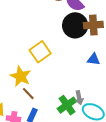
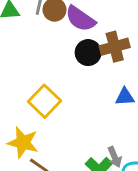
black circle: (75, 25) -> (88, 53), size x0.7

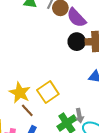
yellow square: (45, 101) -> (48, 92), moved

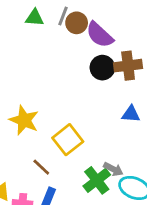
yellow star: (20, 93) -> (24, 120), moved
gray arrow: (79, 116) -> (113, 169), turned -48

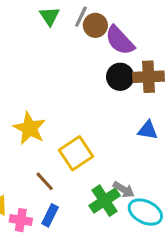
green triangle: (35, 18) -> (49, 16), turned 48

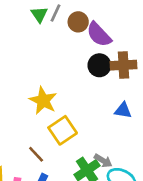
gray line: (81, 17) -> (56, 13), moved
yellow star: (30, 128) -> (43, 101), moved

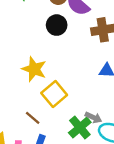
black circle: (99, 65) -> (57, 25), moved

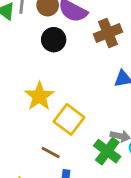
yellow star: (34, 69) -> (39, 96), turned 30

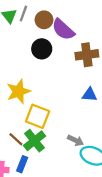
yellow square: (69, 119) -> (38, 116), turned -30
green cross: (107, 151) -> (34, 141), moved

